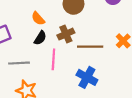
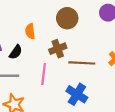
orange semicircle: (38, 19) -> (30, 31), turned 32
black semicircle: (40, 38) -> (16, 52), moved

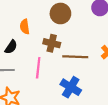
brown cross: (58, 49) -> (52, 43), turned 35

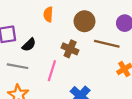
orange semicircle: (25, 27) -> (48, 14), moved
brown line: (75, 57) -> (107, 44), moved

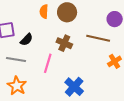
brown circle: (85, 21) -> (67, 12), moved

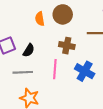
blue cross: (74, 87) -> (85, 71), moved

